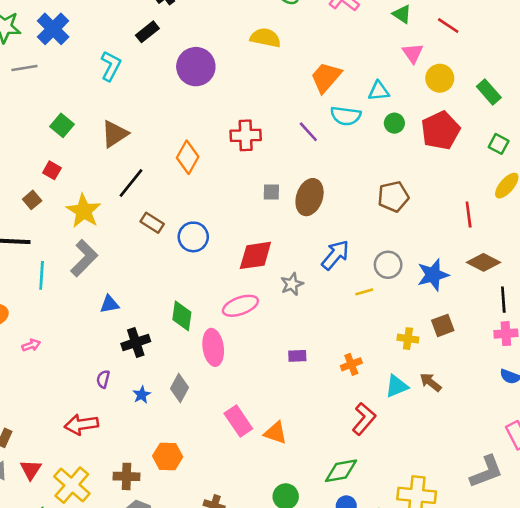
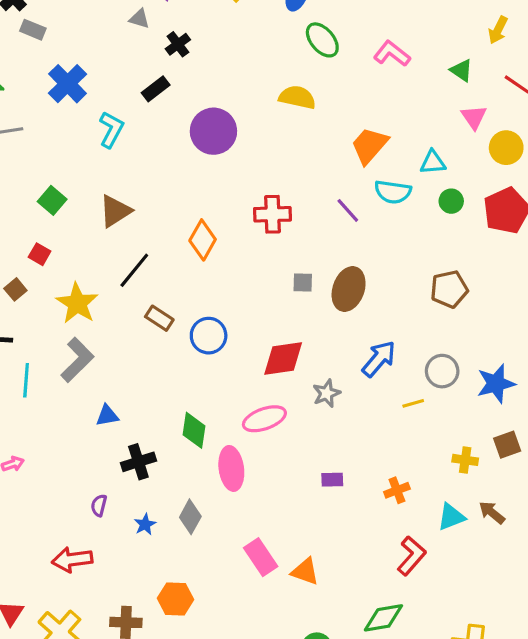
blue cross: (53, 29) -> (67, 84), moved

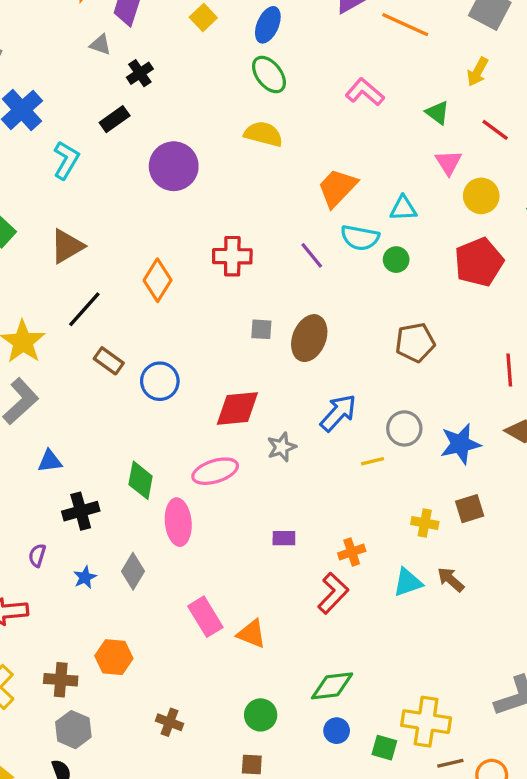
green ellipse: (322, 40) -> (269, 75), moved
green circle: (451, 201) -> (396, 260), moved
red L-shape: (411, 556) -> (333, 593), moved

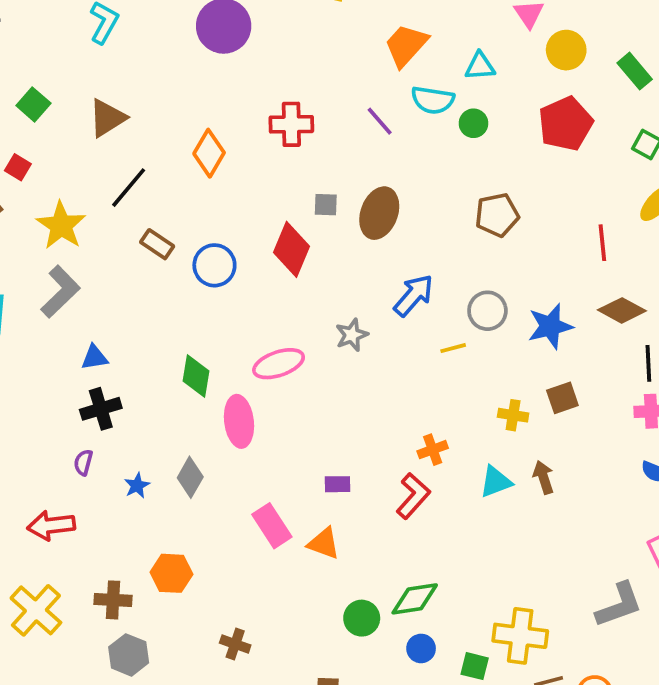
red diamond: (237, 409) -> (291, 249), moved, turned -60
black cross: (81, 511) -> (101, 409), moved
purple rectangle: (284, 538) -> (338, 484), moved
brown arrow: (451, 580) -> (543, 477), turned 32
green circle: (261, 715) -> (362, 618), moved

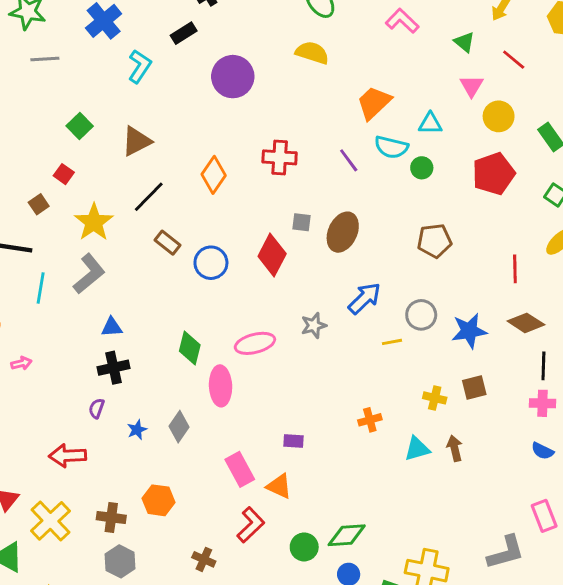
red L-shape: (413, 496) -> (251, 525), moved

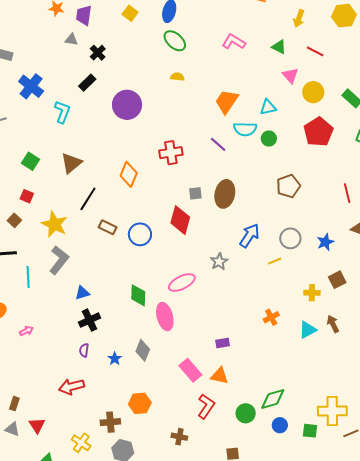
yellow semicircle: (312, 53) -> (177, 77), size x0.6
blue star: (469, 331) -> (325, 242), size x0.7
yellow cross: (50, 521) -> (81, 443), moved, size x0.7

